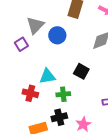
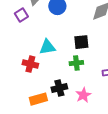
black square: (81, 71) -> (81, 42), turned -35
green cross: (63, 94) -> (76, 63), moved

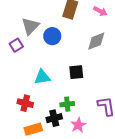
green cross: (76, 63) -> (67, 104), moved
red cross: (30, 64) -> (25, 103), moved

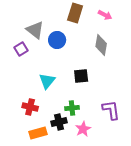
gray triangle: (30, 26) -> (35, 30), turned -36
gray diamond: (96, 41) -> (101, 45), turned -60
cyan triangle: (42, 77) -> (47, 81), turned -42

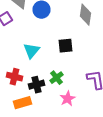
green cross: (72, 108) -> (56, 78), turned -32
black cross: (59, 122) -> (36, 85), moved

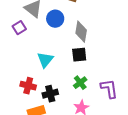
gray diamond: (86, 15) -> (81, 32), moved
green cross: (56, 78) -> (80, 83), moved

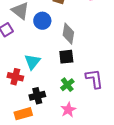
red cross: (28, 86) -> (15, 77), moved
purple L-shape: (109, 89) -> (94, 79), moved

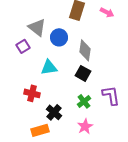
black square: (66, 57) -> (83, 73), turned 35
cyan triangle: (32, 62) -> (49, 67), moved, turned 42
black cross: (37, 96) -> (54, 112), turned -35

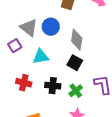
gray triangle: (37, 27) -> (29, 28), moved
purple square: (23, 46) -> (15, 46), moved
black cross: (54, 112) -> (53, 86), moved, turned -35

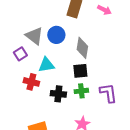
black square: (75, 63) -> (80, 71), turned -35
red cross: (24, 83) -> (31, 82), moved
green cross: (76, 91) -> (81, 91), moved, turned 32

